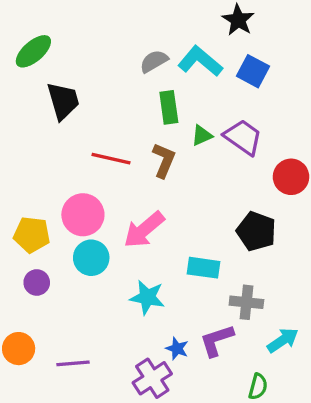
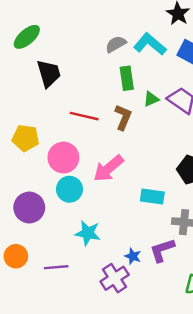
yellow pentagon: (32, 235) -> (26, 138), moved
purple circle: (37, 282) -> (29, 207), size x1.6
cyan star: (147, 297) -> (88, 233), moved

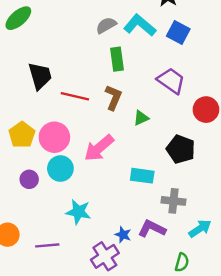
black trapezoid: (49, 73) -> (40, 76), moved
green triangle: (151, 99) -> (141, 118), moved
yellow pentagon: (26, 138) -> (22, 135), moved, turned 30
purple circle: (29, 207) -> (29, 179), moved, size x0.6
purple L-shape: (162, 250) -> (152, 229), turned 44

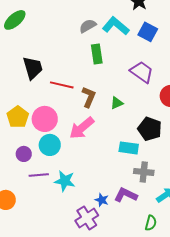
brown L-shape: (113, 98) -> (89, 97), moved
cyan rectangle: (142, 176) -> (129, 148), moved
purple line: (47, 245) -> (39, 175), moved

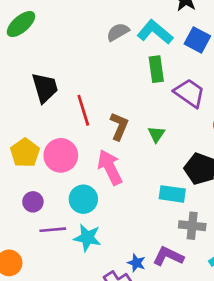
green rectangle: (97, 54) -> (156, 69), moved
red line: (62, 85) -> (83, 110), turned 60
green triangle: (117, 103) -> (156, 134), turned -32
pink arrow: (82, 128) -> (110, 167), turned 104
cyan circle: (50, 145) -> (83, 199), moved

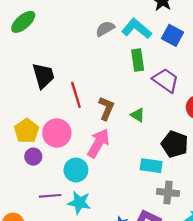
green triangle: (156, 134) -> (138, 115), turned -32
pink arrow: (110, 167) -> (98, 143), turned 56
purple circle: (33, 202) -> (33, 157), moved

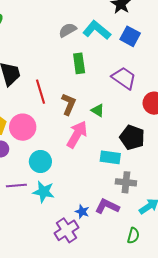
green rectangle: (138, 60) -> (79, 63), moved
pink arrow: (98, 143) -> (77, 134), moved

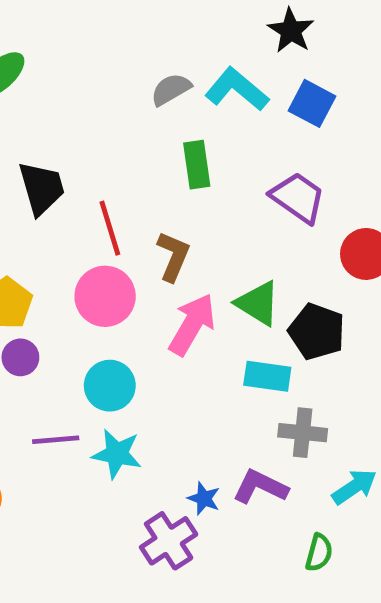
green triangle: (98, 110) -> (258, 303), moved, size x1.5
pink circle: (23, 127) -> (105, 296), moved

